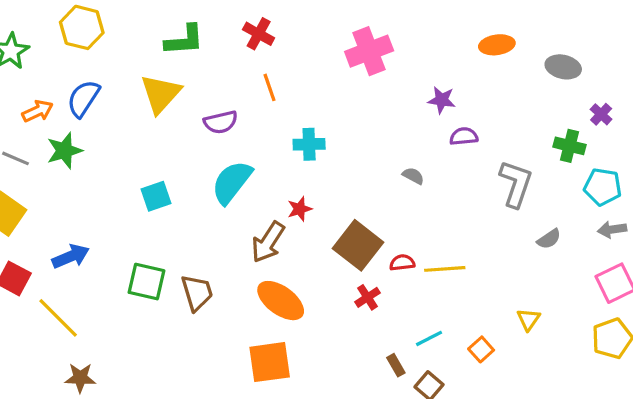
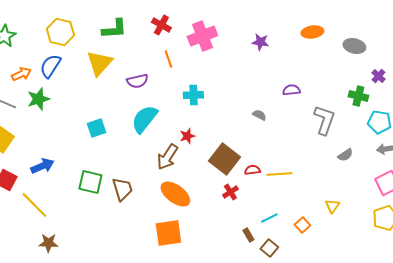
yellow hexagon: (82, 27) -> (60, 32), moved
pink cross: (369, 51) -> (202, 36), moved
purple star: (442, 100) -> (260, 42), moved

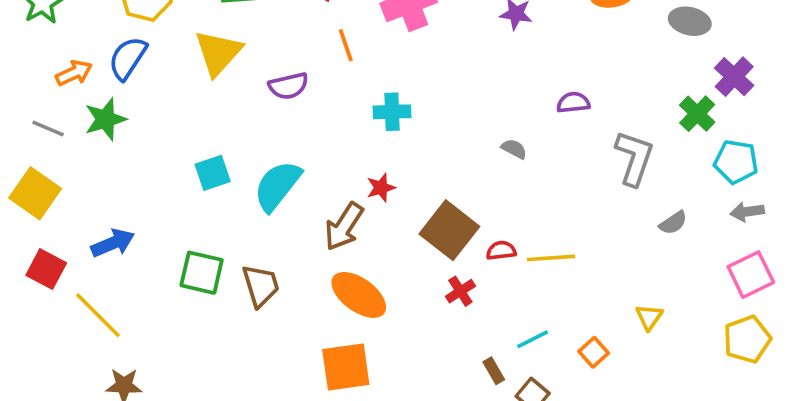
purple cross: (378, 76) -> (734, 77), size x1.5
green cross: (358, 96) -> (697, 114), turned 30
cyan semicircle: (144, 119) -> (277, 186), moved

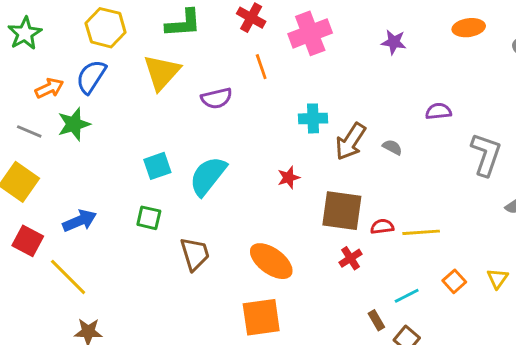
cyan cross: (392, 112) -> (313, 118), moved
brown arrow: (344, 226) -> (350, 141), moved
brown square: (449, 230) -> (342, 211), turned -30
green square: (202, 273) -> (149, 218), moved, size x0.7
orange square: (594, 352) -> (454, 281), moved

